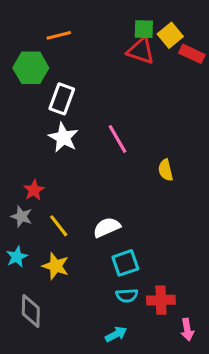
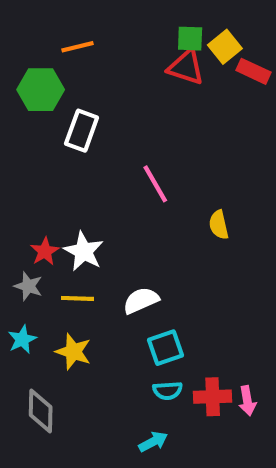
white star: (63, 138) -> (84, 251), moved
yellow line: (59, 226) -> (77, 298), turned -50
pink arrow: (187, 330) -> (247, 401), moved

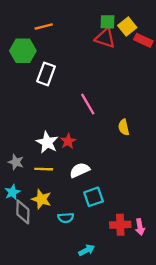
red star: (45, 251) -> (68, 141), moved
cyan semicircle: (168, 391) -> (66, 218), moved
gray diamond: (41, 411) -> (23, 212), moved

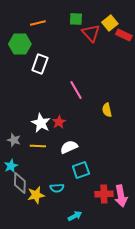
green square: (107, 22) -> (76, 19), moved
red triangle: (105, 38) -> (91, 33), turned 30
yellow star: (41, 199) -> (36, 195), moved, turned -30
pink arrow: (140, 227) -> (121, 196), size x1.5

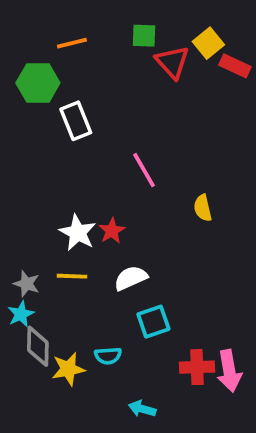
white rectangle: (40, 64) -> (76, 121), turned -42
gray star: (14, 140) -> (27, 284), moved
cyan arrow: (75, 216) -> (142, 409), turned -136

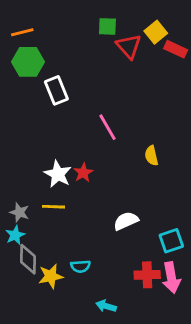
orange line: (72, 43) -> (22, 32), moved
white semicircle: (131, 278) -> (126, 221), moved
cyan square: (153, 322) -> (171, 241), moved

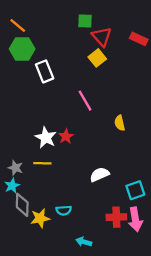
orange line: (22, 32) -> (18, 25), turned 54
yellow square: (156, 32) -> (97, 58), moved

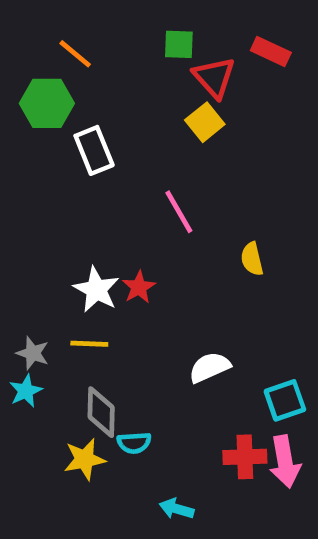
orange line: (18, 25) -> (75, 54), moved
red rectangle: (139, 39) -> (271, 51), moved
gray diamond: (22, 205) -> (101, 412), moved

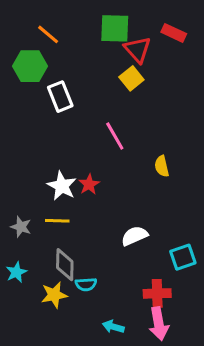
green square: (179, 44) -> (115, 28), size x1.5
cyan star: (26, 391) -> (16, 272), moved
pink arrow: (285, 462) -> (159, 324), moved

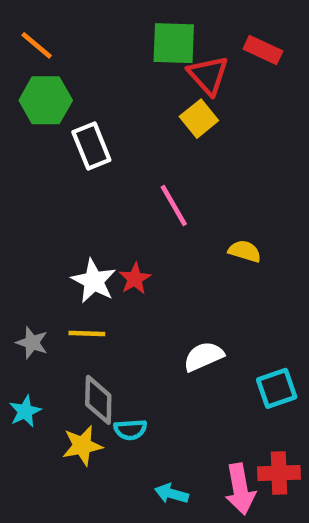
orange line: (48, 34) -> (37, 45), moved
yellow semicircle: (162, 166) -> (245, 251), turned 120
red cross: (157, 293) -> (279, 473), moved

